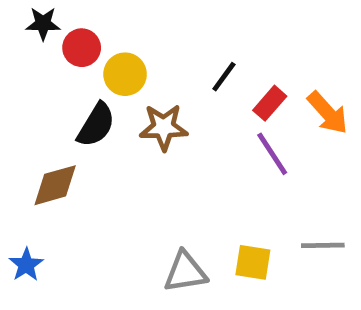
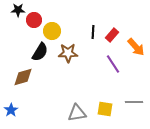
black line: (224, 77) -> (93, 32), turned -32
red rectangle: (270, 103) -> (112, 35), moved

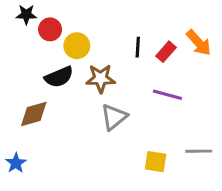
orange arrow: (136, 47) -> (199, 43), moved
black semicircle: (40, 52) -> (59, 77), turned 36
purple line: (113, 64) -> (167, 95), turned -42
gray triangle: (77, 113) -> (114, 117), moved, turned -30

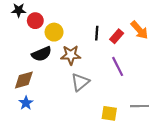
purple line: (167, 95) -> (118, 66), turned 48
blue star: (16, 163) -> (26, 103), moved

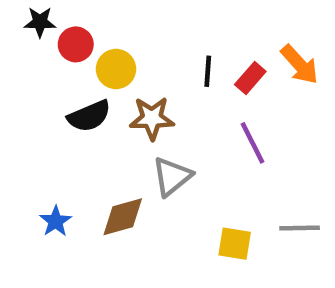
brown diamond: (24, 80) -> (123, 217), moved

